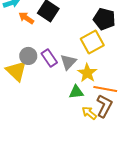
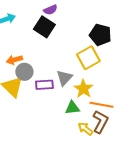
orange arrow: (26, 18) -> (14, 60), moved, turned -49
purple rectangle: (49, 58) -> (44, 85), moved, turned -60

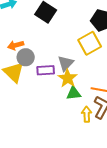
yellow star: (83, 89) -> (68, 78), moved
yellow arrow: (85, 129) -> (87, 114), turned 49

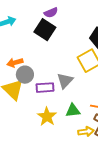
yellow star: (68, 78) -> (47, 117), moved
yellow arrow: (87, 114) -> (86, 132), turned 84

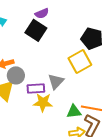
green triangle: (73, 111) -> (74, 111), moved
yellow star: (47, 117) -> (43, 102), moved, turned -30

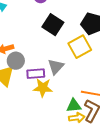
black square: (36, 30) -> (53, 25), moved
green triangle: (74, 111) -> (74, 106), moved

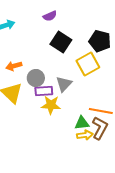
gray circle: (16, 61) -> (36, 78), moved

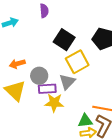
purple semicircle: (50, 16) -> (44, 11), moved, turned -72
yellow square: (88, 64) -> (77, 62), moved

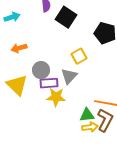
black square: (64, 40) -> (66, 17), moved
yellow square: (77, 62) -> (79, 56), size x0.7
orange arrow: (17, 64) -> (19, 48), moved

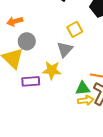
gray circle: (41, 70) -> (27, 41), moved
purple rectangle: (49, 83) -> (31, 81), moved

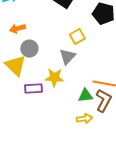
yellow arrow: (86, 100) -> (84, 119), moved

